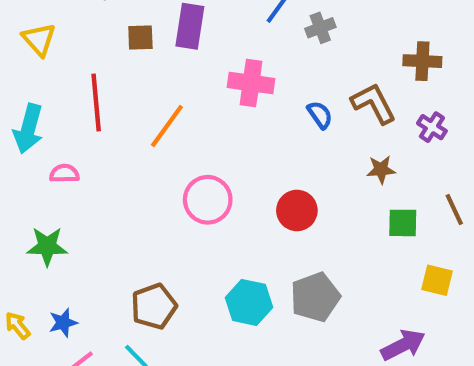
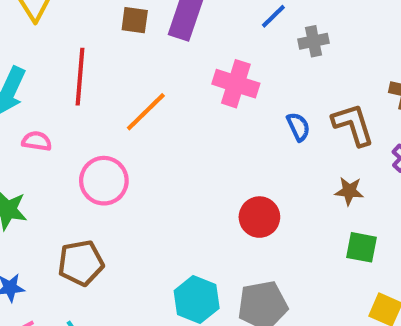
pink circle: (208, 200) -> (104, 181), moved
brown pentagon: (154, 306) -> (81, 263), moved

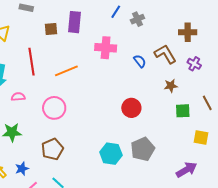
orange line: (146, 112) -> (66, 71), turned 35

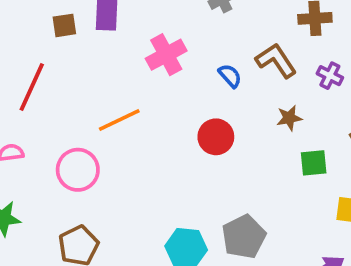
pink cross: (106, 48) -> (166, 55), turned -30
red line: (31, 62) -> (32, 87), turned 36
orange line: (66, 71) -> (119, 120), moved
red circle: (131, 108) -> (216, 137), moved

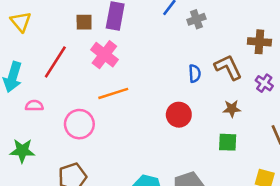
pink cross: (166, 55) -> (104, 55), moved, turned -32
blue semicircle: (230, 76) -> (195, 73), turned 30
green square: (314, 163) -> (228, 142), moved

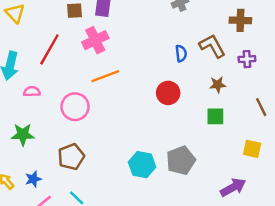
pink cross: (104, 55) -> (95, 40), turned 30
purple cross: (264, 83) -> (247, 59), turned -35

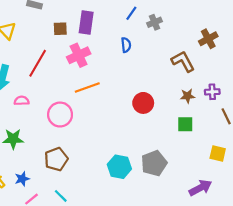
brown cross: (240, 20) -> (208, 39), turned -30
blue semicircle: (181, 53) -> (126, 45), moved
purple cross: (247, 59) -> (212, 92), moved

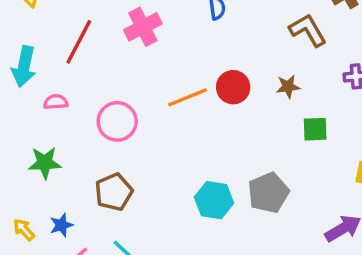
orange line: (87, 88) -> (188, 97), moved
brown star: (187, 96) -> (288, 87), moved
red circle: (143, 103) -> (233, 87), moved

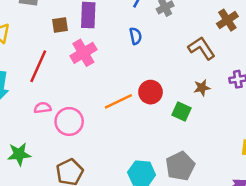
brown star: (288, 87) -> (202, 88), moved
pink semicircle: (56, 102) -> (43, 108), moved
green square: (315, 129) -> (182, 111), moved, turned 30

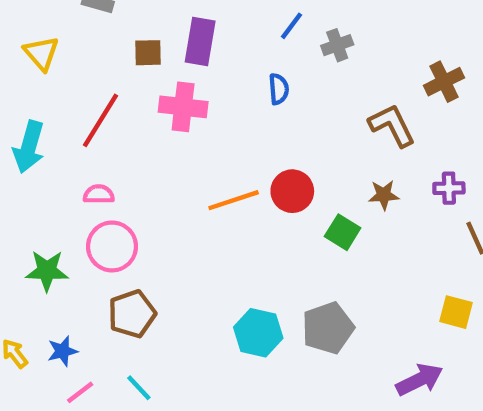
pink cross: (83, 53) -> (183, 107), turned 30
pink circle: (69, 121) -> (112, 246), moved

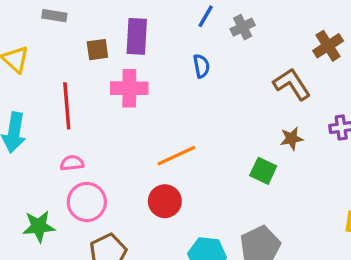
red line: (100, 120) -> (67, 106), turned -30
red circle: (292, 191) -> (165, 201), moved

